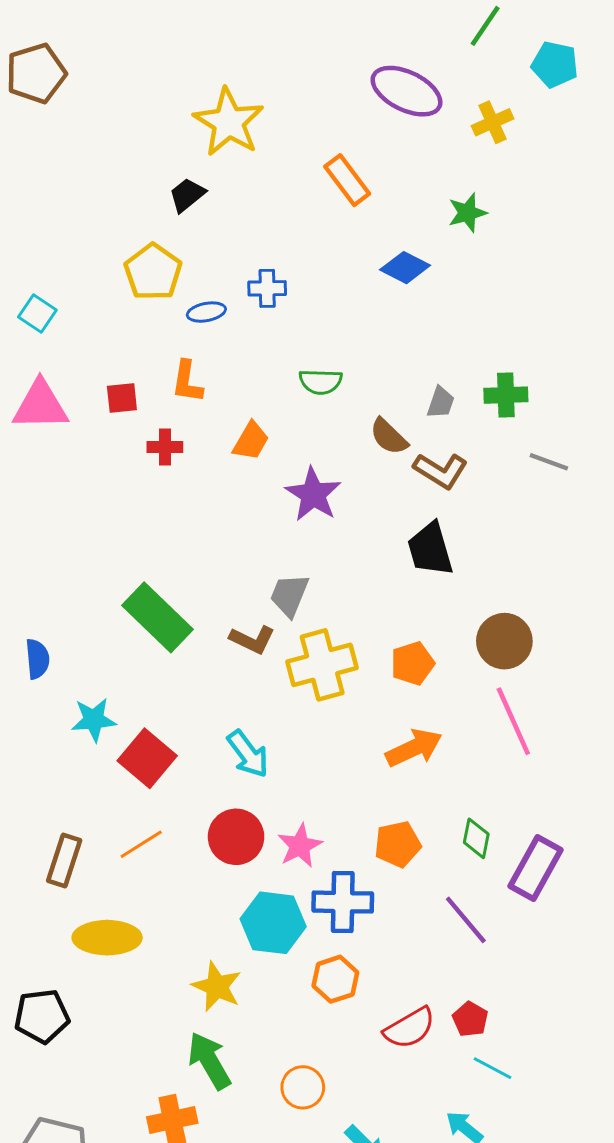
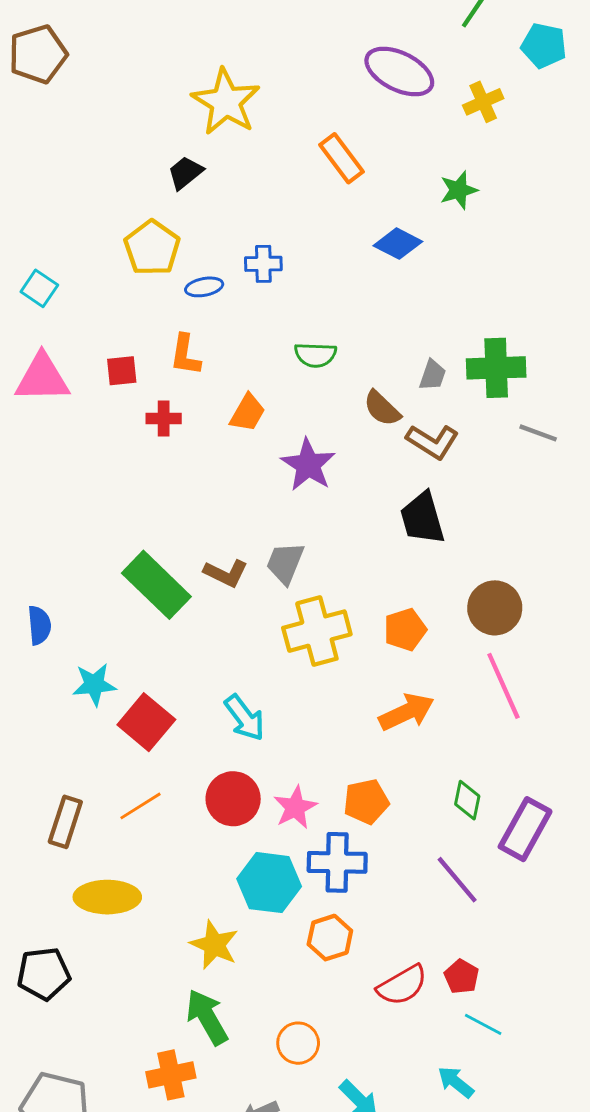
green cross: (506, 395) -> (496, 368), size x1.4
brown L-shape: (252, 640) -> (226, 573), moved
orange pentagon: (398, 844) -> (366, 802), moved

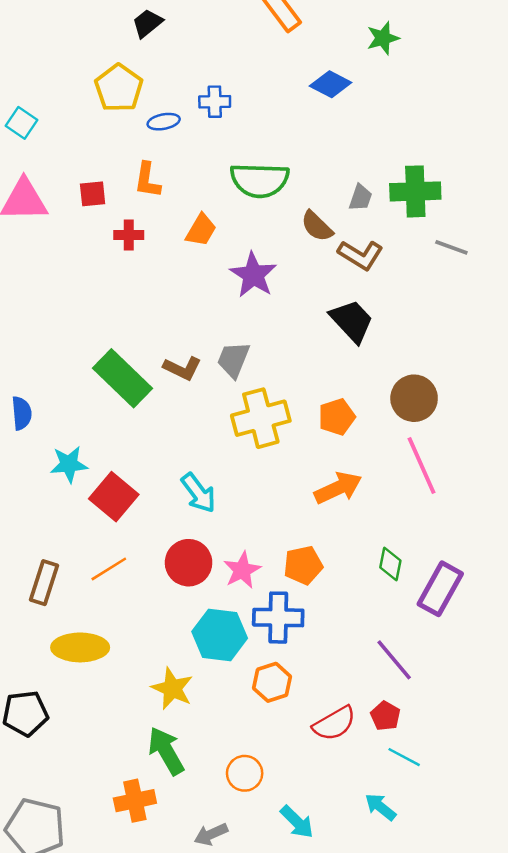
green semicircle: (315, 355) -> (260, 180), size x1.6
black trapezoid: (422, 518) -> (352, 321), turned 153
purple line: (457, 880) -> (394, 660), moved

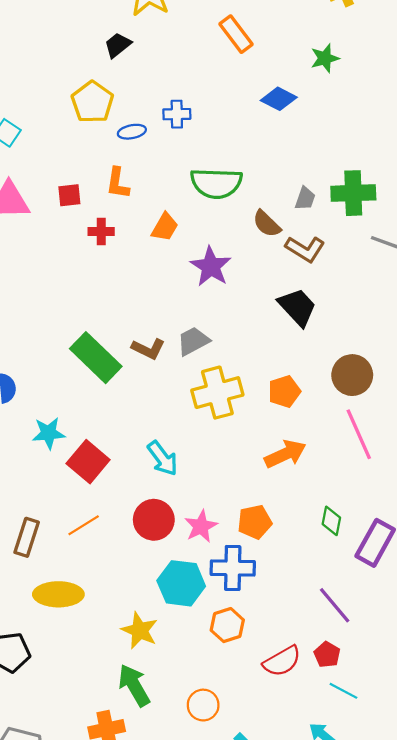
gray trapezoid: (233, 360) -> (193, 341), turned 40

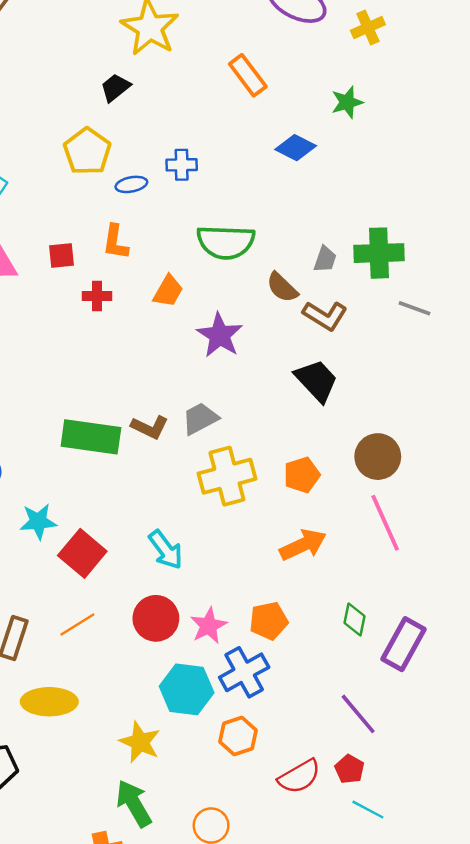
green rectangle: (96, 358) -> (91, 437), turned -36
blue cross: (233, 568) -> (244, 672), turned -30

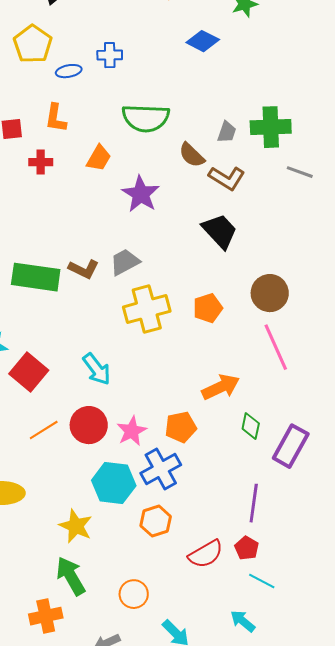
orange arrow: (303, 545) -> (221, 387), moved
orange line: (77, 624) -> (44, 430), moved
purple line: (358, 714) -> (254, 503), turned 48

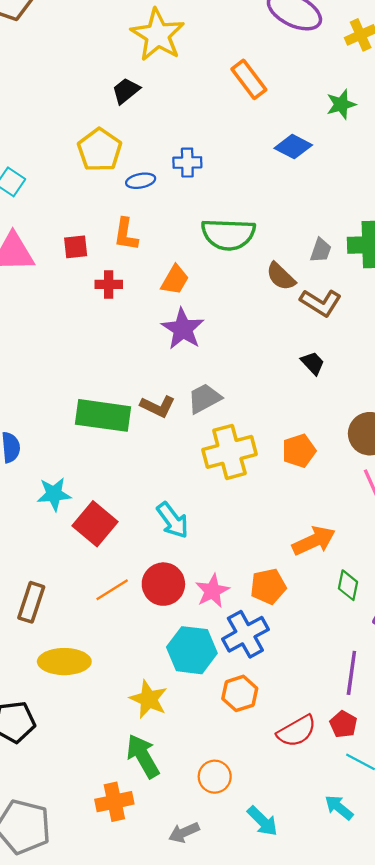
purple star: (141, 194) -> (183, 329), moved
black trapezoid: (220, 231) -> (313, 363), size x0.6

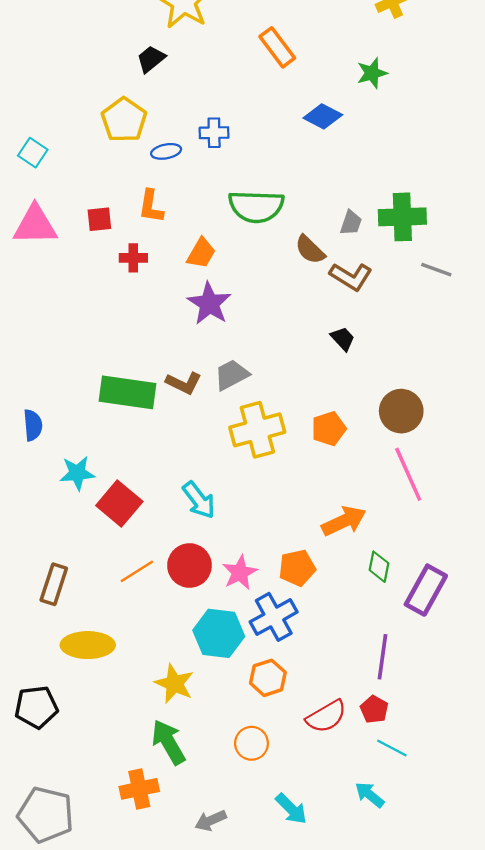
orange circle: (215, 777) -> (251, 743), moved

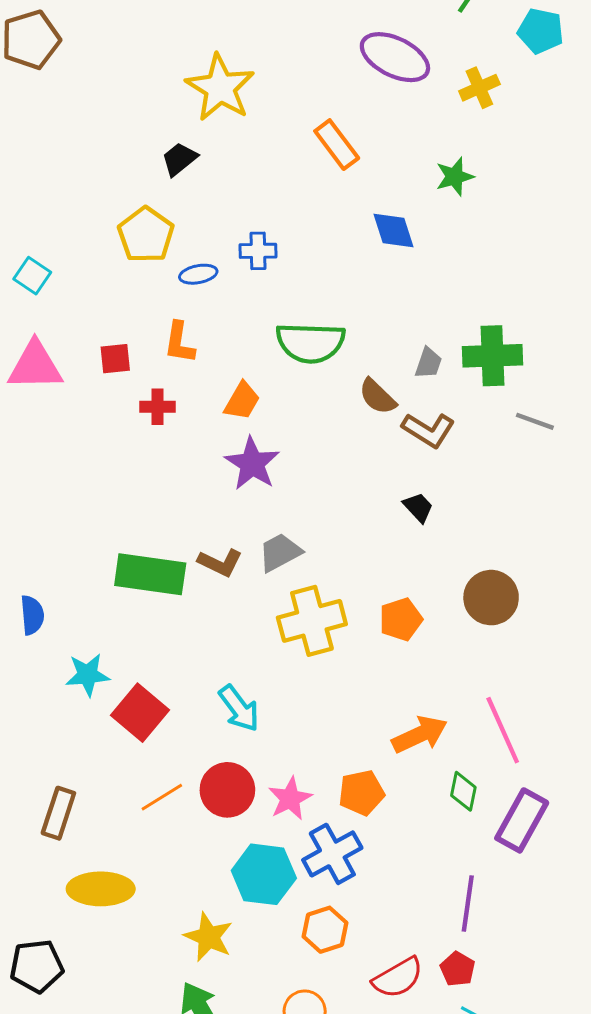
blue diamond: (323, 116) -> (393, 230), turned 45
pink line: (408, 474) -> (503, 730), moved

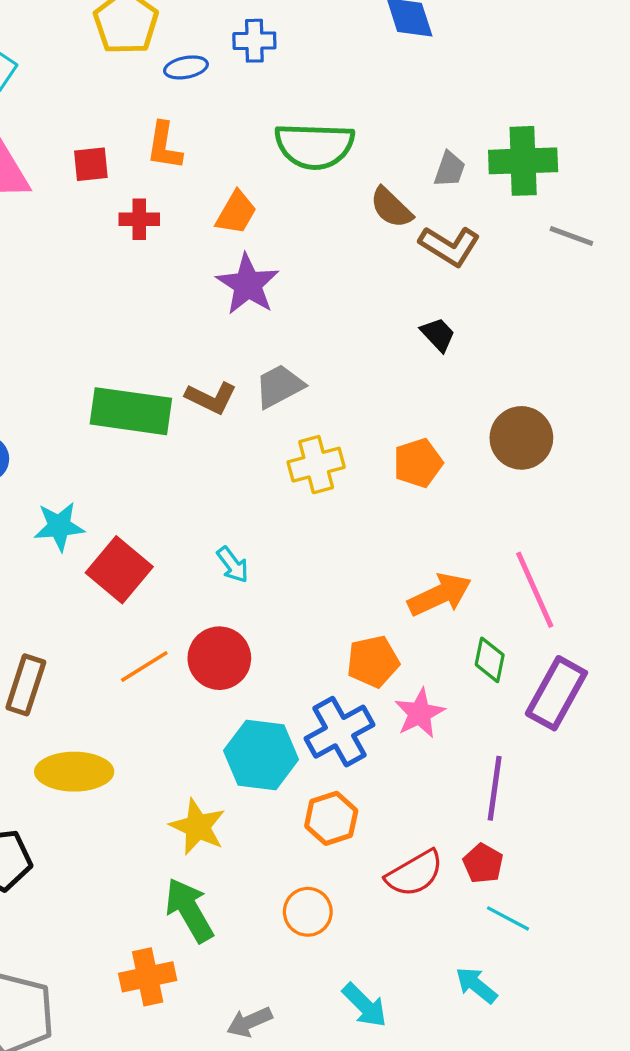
yellow cross: (312, 621) -> (316, 465), size x0.7
cyan arrow: (239, 708) -> (233, 565), size x0.7
pink star: (290, 799) -> (420, 713), moved

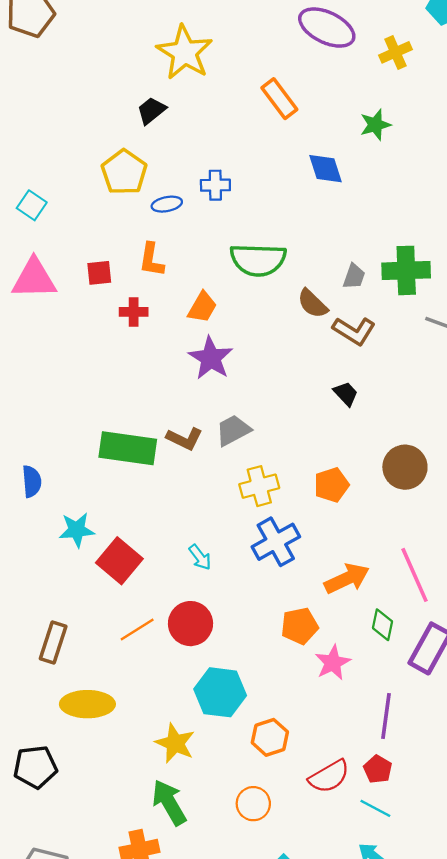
blue cross: (339, 732) -> (276, 542), moved
cyan line: (508, 918) -> (375, 808), moved

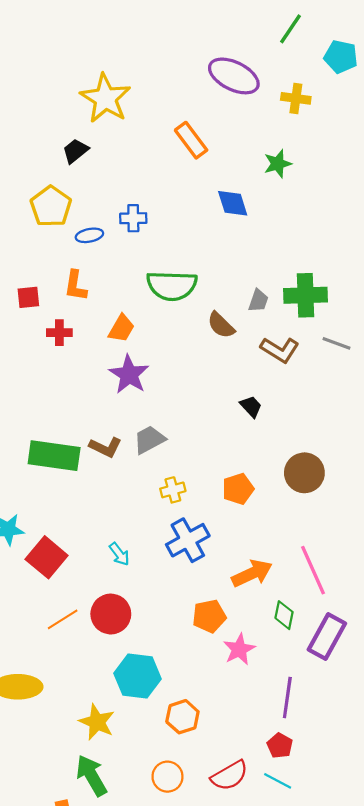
yellow cross: (395, 52) -> (296, 98), turned 32
brown L-shape: (354, 331) -> (280, 350), moved
yellow cross: (259, 486) -> (173, 490), size x0.7
red semicircle: (329, 776) -> (230, 776), moved

